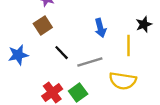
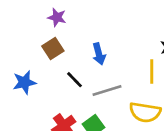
blue arrow: (100, 28) -> (99, 54), moved

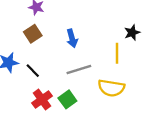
black line: (75, 80) -> (33, 71), moved

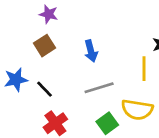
green square: (67, 99) -> (107, 123), moved

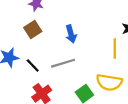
gray line: (99, 88) -> (63, 63), moved

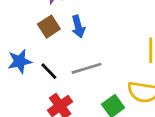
blue arrow: (71, 34) -> (78, 27), moved

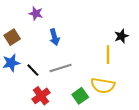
brown square: (49, 27) -> (12, 37), moved

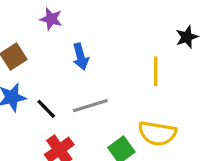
black star: (121, 36) -> (187, 37), moved
yellow line: (108, 55) -> (156, 71), moved

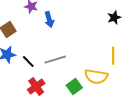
blue arrow: (81, 57) -> (49, 20), moved
yellow line: (156, 71) -> (113, 56), moved

